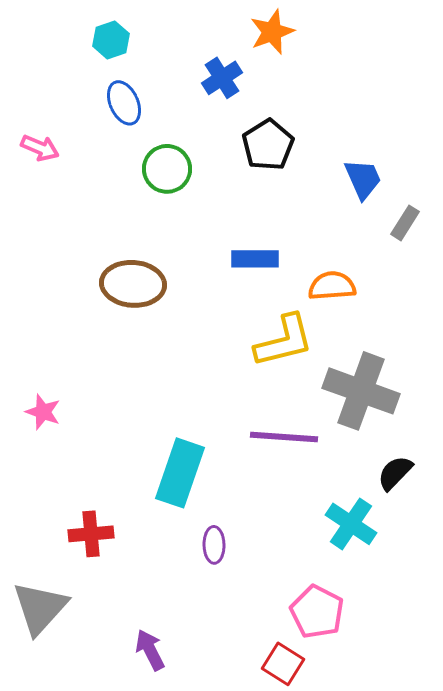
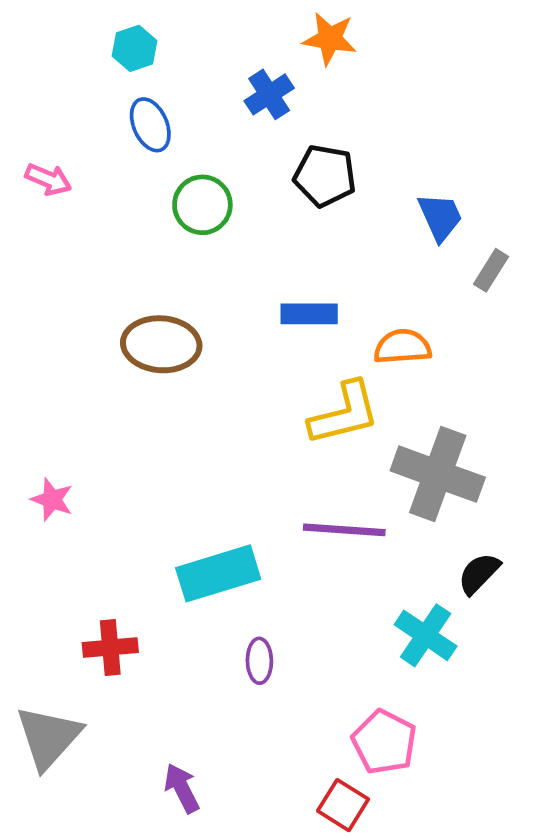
orange star: (272, 32) -> (330, 39), turned 30
black pentagon: (268, 145) -> (325, 176), turned -30
cyan rectangle: (180, 473) -> (218, 573), turned 54

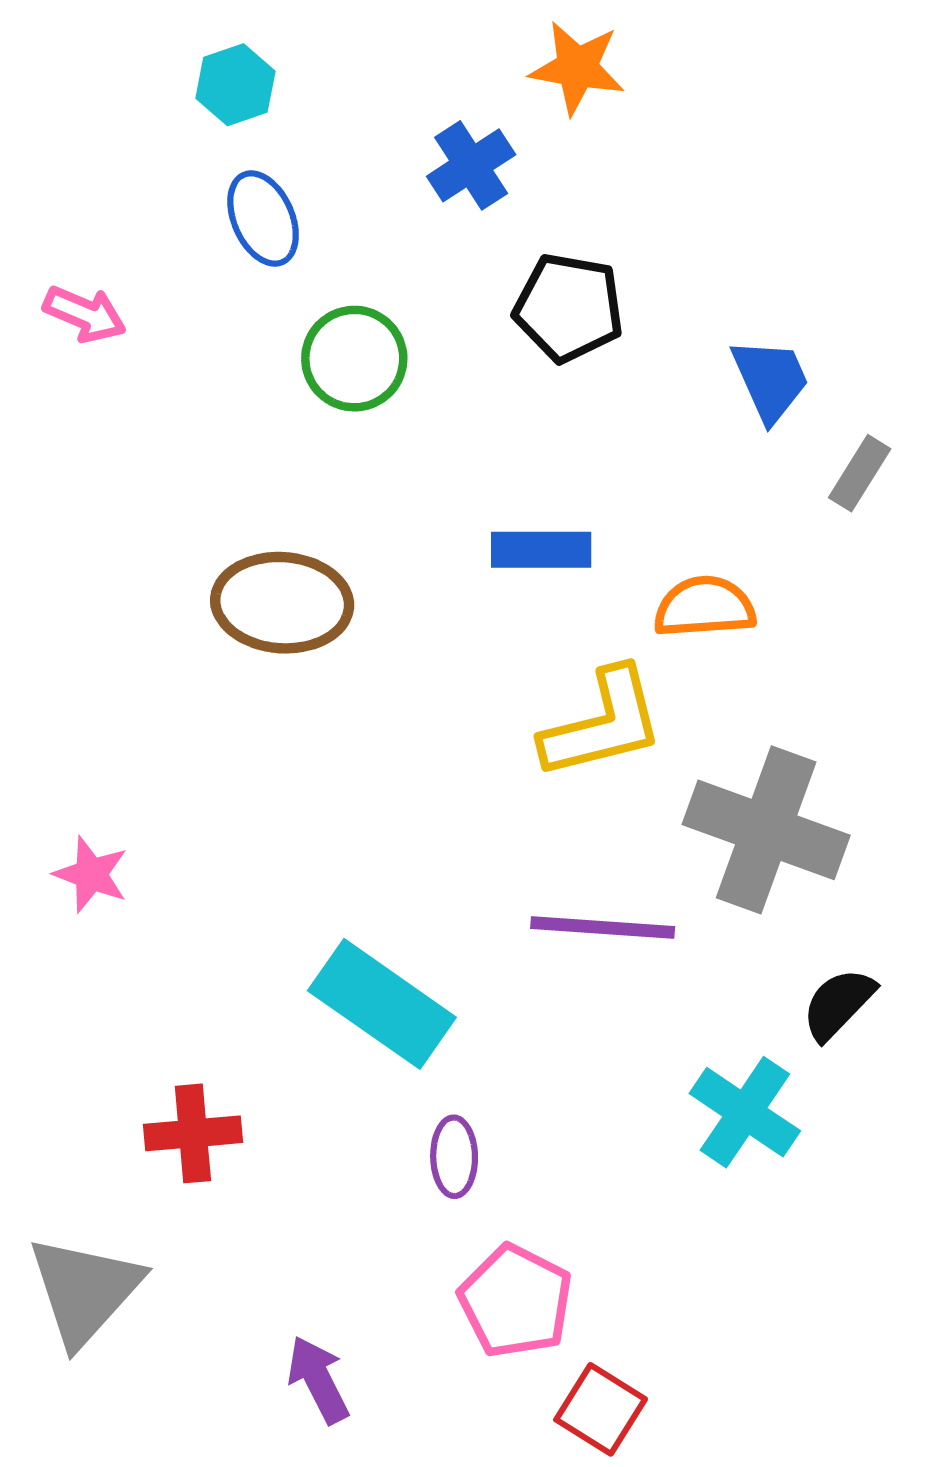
cyan rectangle: (218, 573) -> (382, 1004), turned 52
pink pentagon: (384, 742) -> (516, 1301), moved

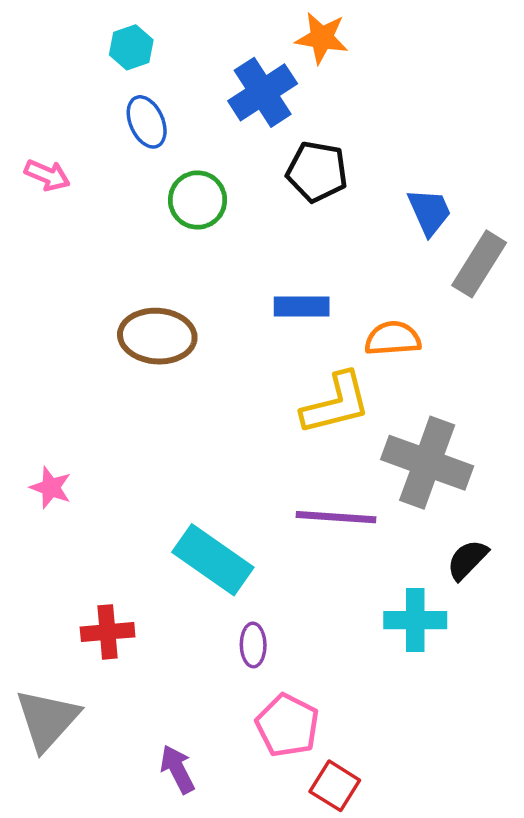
blue cross: (471, 165) -> (263, 92), size x1.4
gray rectangle: (860, 473) -> (479, 264), size x1.6
cyan cross: (745, 1112) -> (415, 620), turned -34

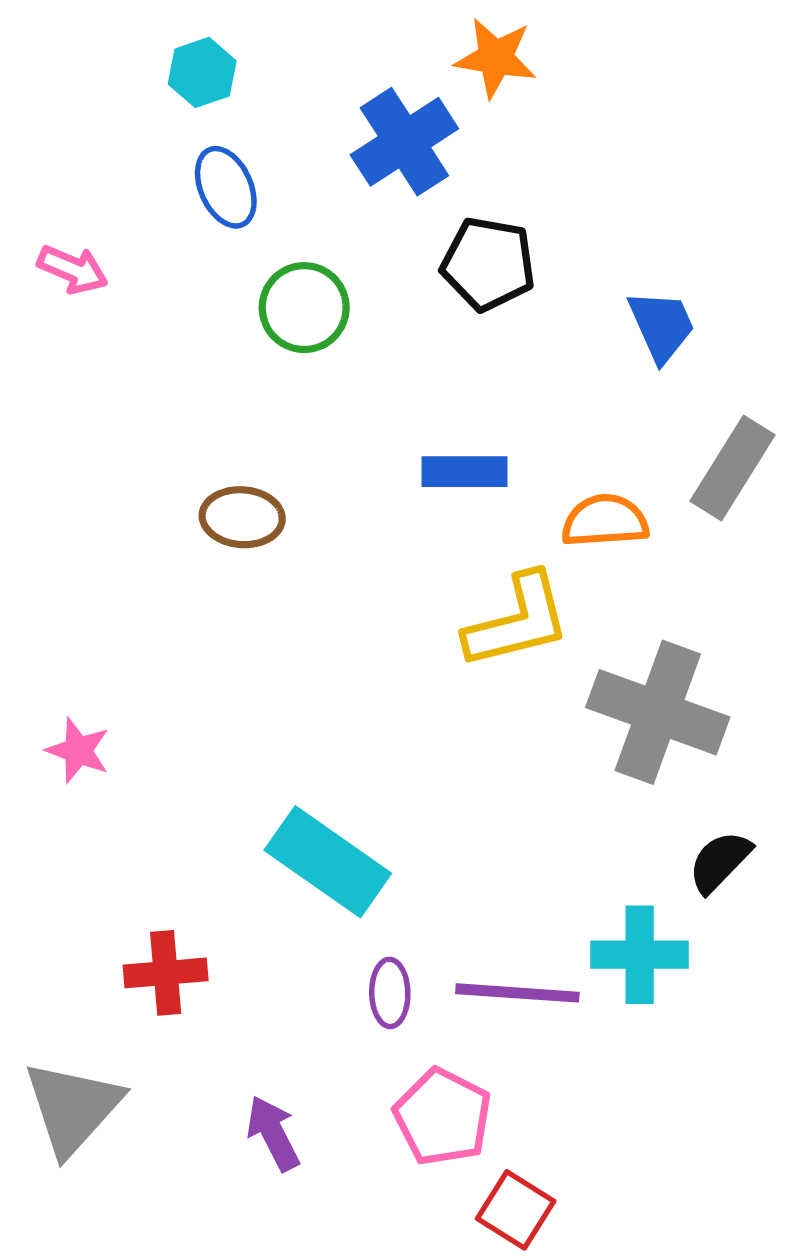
gray rectangle: (479, 264) -> (733, 468), moved
brown ellipse: (157, 336) -> (242, 517), size x0.7
purple line: (336, 517) -> (517, 993), moved
purple arrow: (177, 769) -> (273, 1133), moved

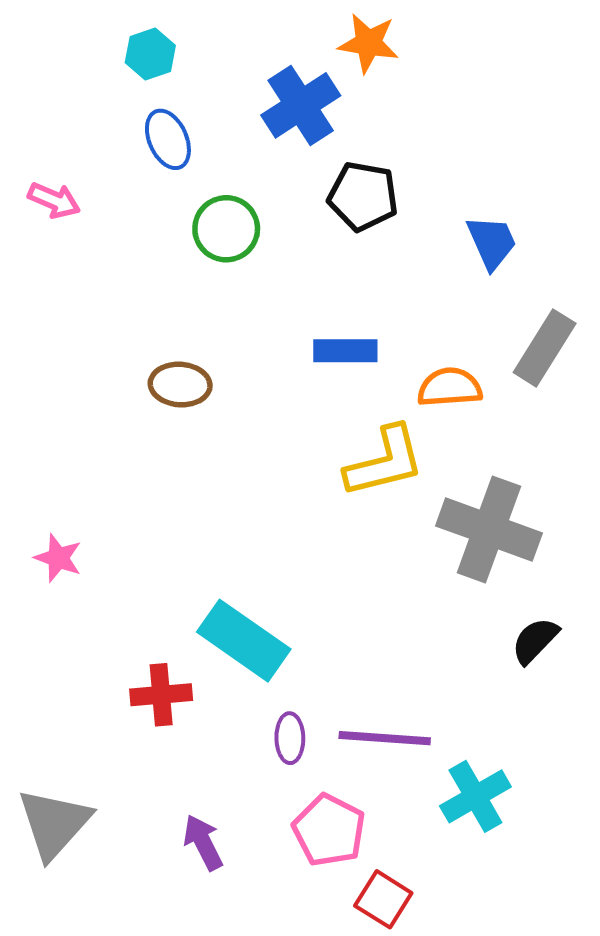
cyan cross: (640, 955) -> (475, 796), moved, turned -30
red cross: (166, 973) -> (161, 695), moved

